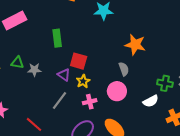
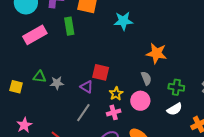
green rectangle: (57, 38) -> (69, 26), moved
yellow star: (83, 81) -> (116, 94), moved
green cross: (165, 83) -> (176, 87), moved

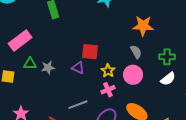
pink rectangle: (35, 35) -> (20, 41), moved
gray line: (83, 113) -> (78, 105), moved, turned 42

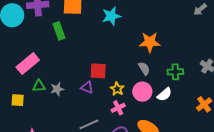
white semicircle: (168, 79) -> (165, 94), moved

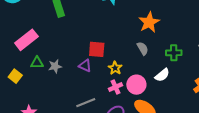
orange star: (150, 42) -> (149, 22), turned -30
pink circle: (142, 92) -> (136, 85), moved
yellow square: (18, 100) -> (15, 76), turned 32

